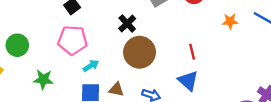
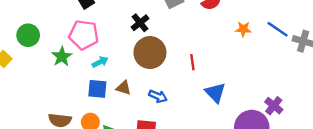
red line: (192, 52) -> (192, 62), moved
green star: (43, 79) -> (62, 57), moved, turned 30
blue triangle: (188, 81) -> (215, 93), moved

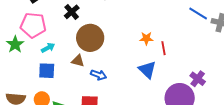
black cross: (140, 23) -> (72, 12), moved
orange star: (243, 29) -> (146, 38), moved
red line: (192, 62) -> (163, 48), moved
brown triangle: (124, 88) -> (78, 61), moved

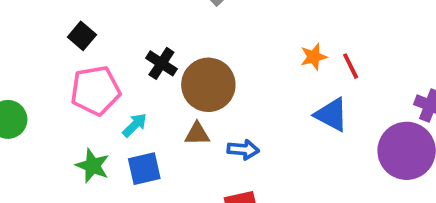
black cross: (72, 12) -> (161, 63), moved
green star: (15, 44) -> (93, 166), moved

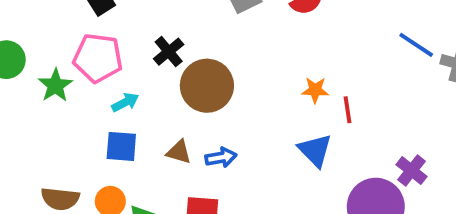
brown triangle: (197, 134) -> (179, 152), moved
blue arrow: (243, 150) -> (221, 157), turned -32
green star: (93, 166) -> (55, 85), moved

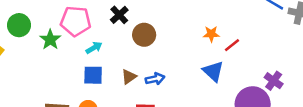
brown circle: (207, 86) -> (144, 35), size x0.7
red line: (348, 110) -> (232, 45), turned 63
brown triangle: (179, 152) -> (129, 77), turned -49

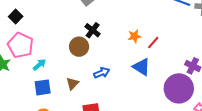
black cross: (119, 15) -> (93, 30), moved
pink pentagon: (76, 21) -> (20, 45), turned 30
blue arrow: (155, 79) -> (102, 73), moved

